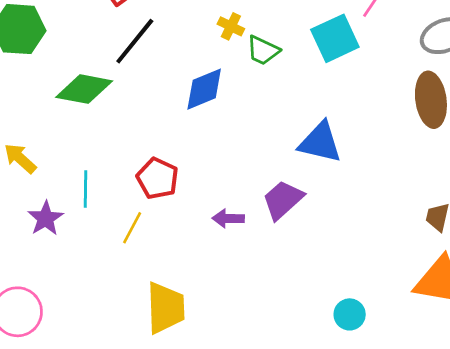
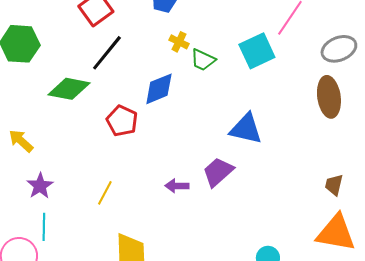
red pentagon: (158, 178) -> (122, 121), moved
cyan line: (85, 189) -> (44, 227), moved

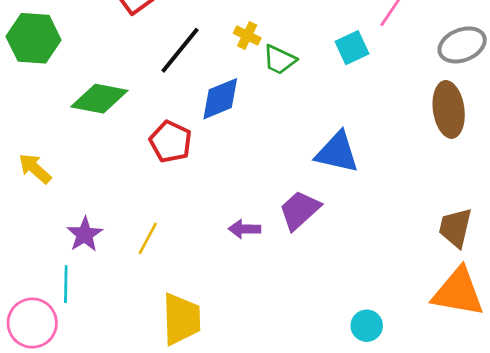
cyan square: (257, 51) -> (352, 48), size x0.7
black line: (107, 53) -> (180, 50), moved
brown trapezoid: (334, 185) -> (455, 228), size x1.4
purple star: (40, 186) -> (85, 234), moved

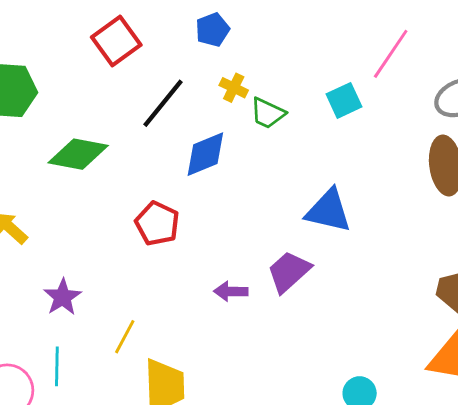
red pentagon: (171, 142) -> (157, 224), moved
yellow line: (148, 238) -> (125, 337), moved
cyan line: (66, 284) -> (57, 366), moved

